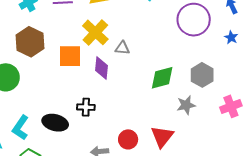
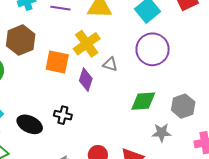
purple circle: (194, 20) -> (153, 49), moved

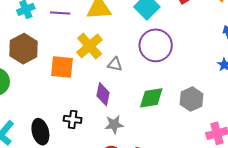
purple diamond: (86, 80) -> (103, 94), moved
black ellipse: (30, 124) -> (40, 132), turned 55
gray star: (161, 133) -> (114, 125), moved

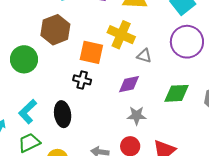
yellow cross: (90, 46) -> (121, 35), turned -32
purple diamond: (103, 94) -> (129, 84), turned 60
black cross: (73, 119) -> (82, 80), moved

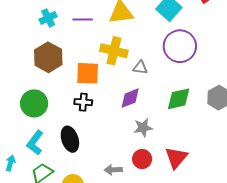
green circle: (24, 59) -> (34, 103), moved

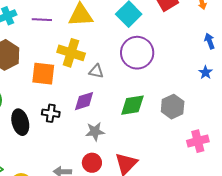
black cross: (83, 102) -> (51, 113), moved
black ellipse: (70, 139) -> (20, 122), moved

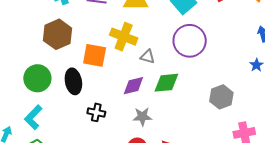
green diamond: (132, 105) -> (166, 83), moved
black cross: (51, 113) -> (96, 112), moved
black ellipse: (20, 122) -> (73, 81), moved

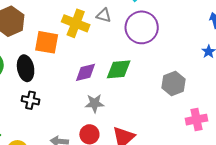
gray triangle: (148, 57) -> (104, 15), moved
black cross: (96, 112) -> (31, 100), moved

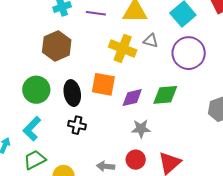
orange square: (47, 42) -> (103, 84), moved

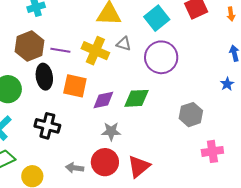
purple line: (96, 13) -> (60, 50), moved
black ellipse: (72, 93) -> (44, 77), moved
black cross: (77, 125) -> (47, 126), size x1.4
red circle: (136, 160) -> (105, 162), size x1.4

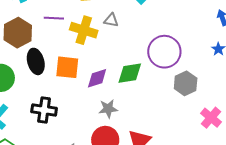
purple line: (60, 50) -> (54, 18), moved
purple circle: (161, 57) -> (164, 52), moved
pink cross: (212, 151) -> (211, 118), turned -35

